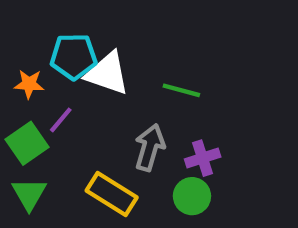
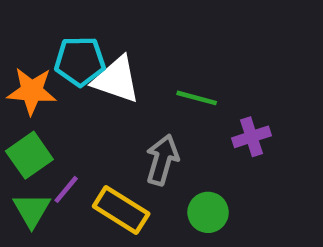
orange star: (29, 84) -> (32, 91), size x1.5
purple line: (61, 120) -> (66, 189), moved
purple cross: (203, 158) -> (252, 137), moved

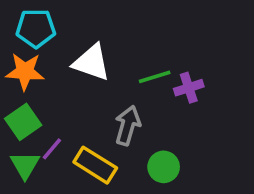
cyan pentagon: (80, 61) -> (36, 28), moved
green line: (197, 98) -> (155, 77), turned -32
purple cross: (252, 137) -> (189, 88), moved

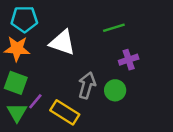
green line: (155, 77) -> (114, 28), moved
green square: (23, 122) -> (16, 83), turned -35
green circle: (164, 167) -> (115, 90), moved

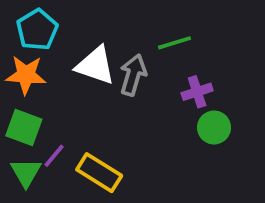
cyan pentagon: (24, 19) -> (37, 30), turned -30
gray arrow: (87, 85) -> (133, 75), moved
green circle: (115, 90) -> (214, 128), moved

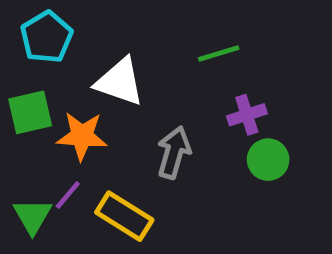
orange star: (26, 75) -> (82, 136), moved
gray arrow: (133, 75) -> (174, 152), moved
green square: (24, 128) -> (30, 112), moved, turned -33

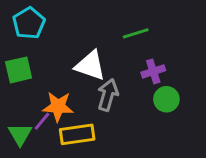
white triangle: (120, 82) -> (90, 66), moved
orange star: (82, 136) -> (58, 107), moved
yellow rectangle: (124, 216) -> (77, 134), turned -40

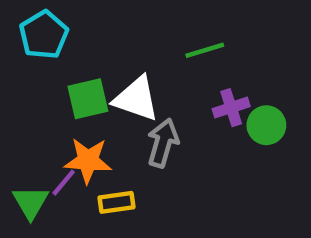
green square: (19, 70) -> (88, 99), moved
green circle: (166, 99) -> (266, 125), moved
yellow rectangle: (77, 134) -> (117, 202), size x0.7

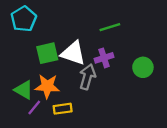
purple cross: (231, 108) -> (104, 58), moved
purple line: (64, 183) -> (34, 107), moved
green triangle: (31, 202) -> (24, 90), moved, turned -30

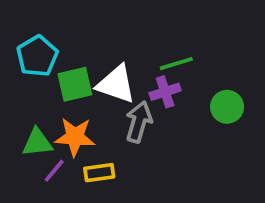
cyan pentagon: (24, 19) -> (37, 56), moved
green line: (110, 27) -> (176, 64), moved
green triangle: (24, 90) -> (37, 142), turned -36

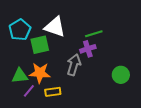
white triangle: (116, 84) -> (55, 27), moved
green circle: (227, 107) -> (121, 75), moved

